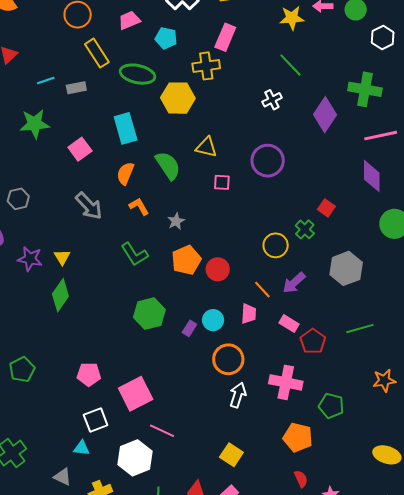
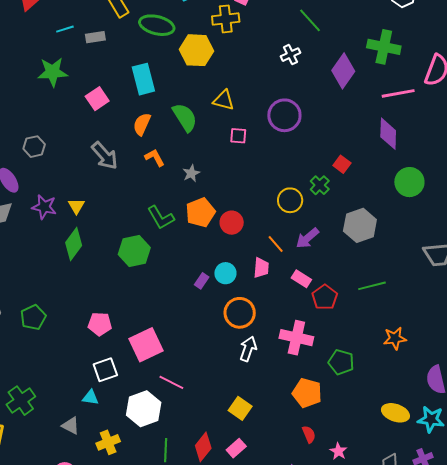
green L-shape: (135, 254) -> (161, 217), moved
green hexagon: (149, 314) -> (134, 251), moved

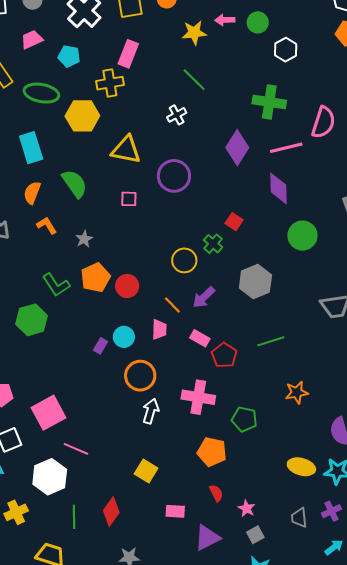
purple diamond: (343, 71) -> (237, 148), moved
yellow triangle: (224, 100) -> (126, 150), moved, size x1.4
pink rectangle: (236, 448) -> (175, 511), moved, turned 48

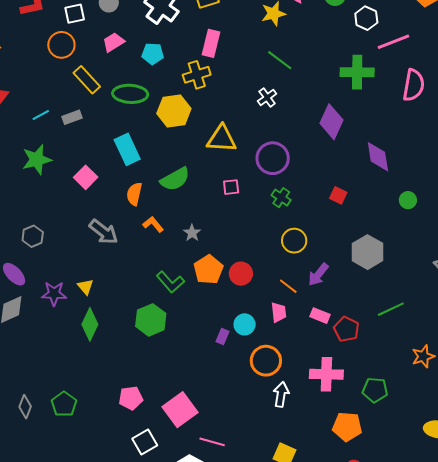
pink line: (286, 148) -> (394, 42), moved
green semicircle: (75, 184) -> (175, 179), turned 104
green circle: (302, 236) -> (408, 200), size x0.6
green cross: (213, 244) -> (281, 198), moved

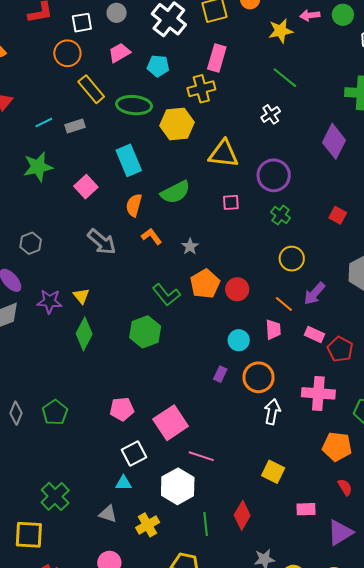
purple rectangle: (223, 336) -> (220, 374), moved

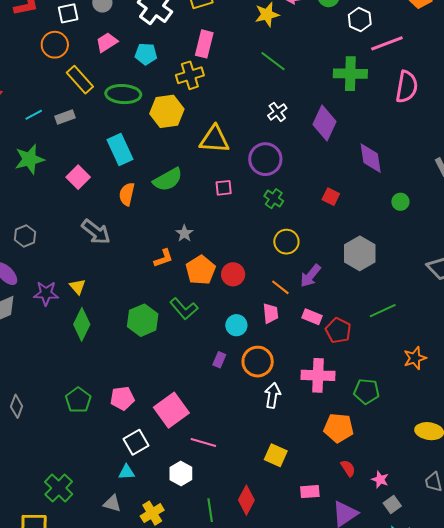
white cross: (271, 114) -> (277, 112), moved
orange L-shape: (151, 236) -> (163, 258), moved, turned 110
green L-shape: (166, 295) -> (184, 309), moved
green pentagon: (55, 412) -> (78, 400), moved
white hexagon: (178, 486) -> (181, 473), size x0.7

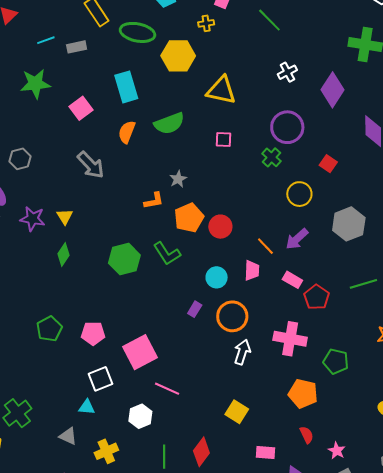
green line: (273, 61) -> (269, 20), moved
yellow cross: (190, 75) -> (206, 23), size x0.6
purple circle: (265, 159) -> (287, 127), moved
yellow circle: (286, 242) -> (299, 194), moved
green diamond: (82, 324) -> (64, 255), size x0.7

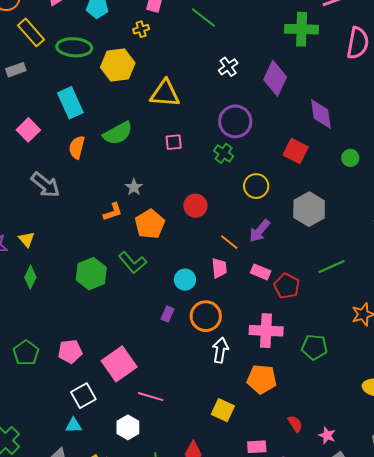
red square: (328, 164) -> (296, 151), moved, size x1.4
red circle: (220, 227) -> (195, 206), moved
orange pentagon: (303, 394) -> (262, 379), moved

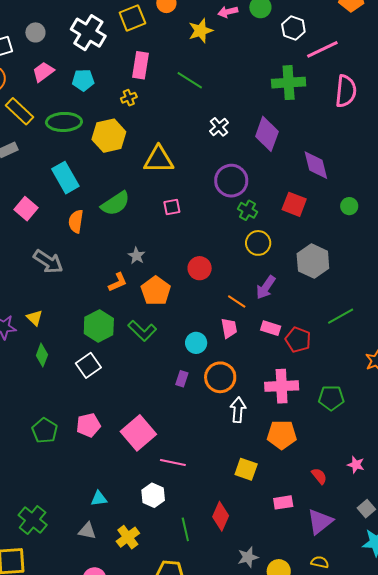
green cross: (224, 153) -> (247, 210), moved
green hexagon: (91, 274) -> (99, 326), moved
white square: (83, 396) -> (88, 365), moved
pink star: (327, 435) -> (356, 465), moved

